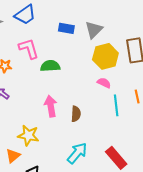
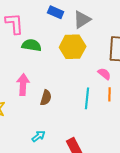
yellow hexagon: (105, 56) -> (73, 47), moved
pink semicircle: (104, 83) -> (104, 74), moved
cyan arrow: (77, 153) -> (38, 136), size x0.6

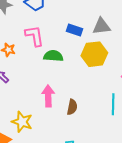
blue rectangle: (56, 12) -> (74, 30), moved
gray triangle: (82, 20) -> (102, 26), turned 30

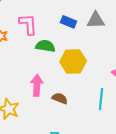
yellow hexagon: (94, 54) -> (73, 61), moved
brown semicircle: (72, 107) -> (60, 98), turned -84

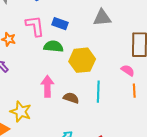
blue rectangle: (69, 22) -> (60, 24), moved
cyan line: (101, 99) -> (98, 92), moved

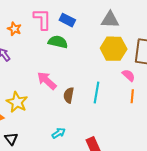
yellow hexagon: (82, 60) -> (114, 49), moved
pink arrow: (47, 86) -> (47, 81), turned -55
brown semicircle: (71, 98) -> (69, 95), turned -105

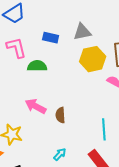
blue rectangle: (67, 20) -> (51, 38), moved
cyan line: (96, 92) -> (104, 129), moved

